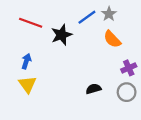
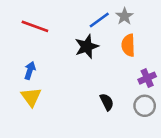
black star: (62, 35) -> (87, 47), moved
orange semicircle: (112, 39) -> (128, 45), turned 42
black semicircle: (93, 89) -> (107, 102), turned 80

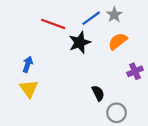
red line: (35, 26) -> (53, 24), moved
orange semicircle: (128, 45) -> (118, 41), turned 54
gray circle: (145, 106) -> (117, 113), moved

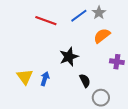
black star: (80, 42) -> (69, 57), moved
blue arrow: (28, 64) -> (45, 79), moved
purple cross: (135, 71) -> (117, 62), turned 32

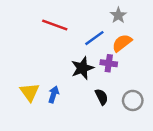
blue line: (79, 16) -> (94, 38), moved
purple cross: (117, 62) -> (109, 63), moved
gray circle: (101, 98) -> (133, 100), moved

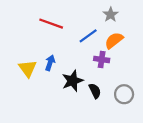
black star: (82, 68) -> (72, 81), moved
yellow triangle: (30, 92) -> (28, 68), moved
blue arrow: (54, 94) -> (50, 63), moved

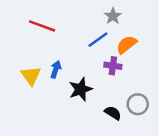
gray star: (111, 15) -> (113, 16), moved
red line: (51, 24) -> (42, 26), moved
black semicircle: (95, 91) -> (113, 113), moved, turned -32

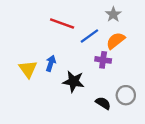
gray star: (113, 16) -> (113, 14), moved
red line: (42, 26) -> (62, 24), moved
black star: (81, 89) -> (73, 82), turned 30

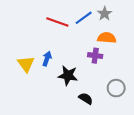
blue line: (89, 36) -> (84, 18), moved
orange semicircle: (116, 41) -> (107, 38), turned 42
black semicircle: (103, 103) -> (86, 99), moved

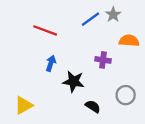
red line: (57, 22) -> (45, 30), moved
orange semicircle: (107, 38) -> (129, 41), moved
yellow triangle: (26, 64) -> (24, 105), moved, turned 36

